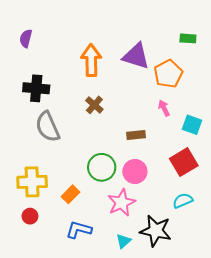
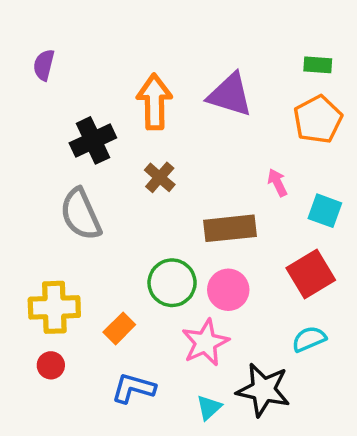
orange pentagon: (168, 74) -> (318, 119), moved
black cross: (36, 88) -> (93, 140), moved, turned -30
brown rectangle: (136, 135) -> (230, 228), size x1.6

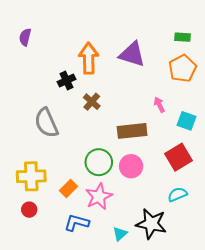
black cross: (93, 140) -> (67, 80), moved, size x0.7
pink star: (205, 342) -> (99, 196), moved

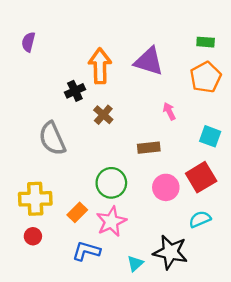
pink arrow: (159, 105) -> (169, 111), moved
brown rectangle: (132, 131) -> (149, 148), size x0.7
pink circle: (131, 166) -> (166, 187), moved

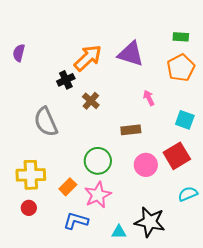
purple semicircle: (28, 42) -> (19, 53), moved
orange arrow: (100, 66) -> (88, 58), turned 48
cyan semicircle: (200, 219) -> (188, 194), moved
cyan triangle: (135, 264) -> (119, 232), turned 42

